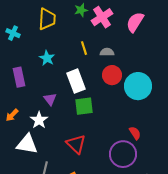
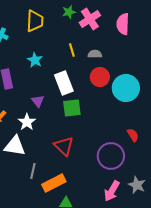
pink semicircle: (135, 22) -> (123, 24), turned -30
red semicircle: (135, 133) -> (133, 135), moved

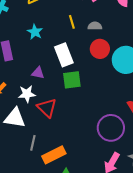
purple triangle: (38, 101) -> (38, 73), turned -40
white star: (27, 122) -> (27, 94), turned 30
red triangle: (64, 146) -> (47, 108), moved

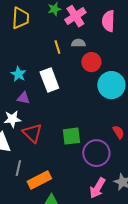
gray semicircle: (95, 26) -> (78, 43), moved
cyan star: (35, 32) -> (18, 74), moved
red circle: (100, 49) -> (91, 62), moved
green square: (72, 80) -> (71, 136), moved

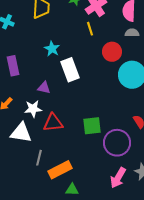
gray semicircle: (78, 43) -> (132, 33), moved
yellow line: (57, 47) -> (90, 29), moved
cyan star: (18, 74) -> (52, 49), moved
red triangle: (32, 133) -> (53, 123), turned -50

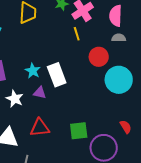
cyan star: (52, 49) -> (33, 71), moved
purple triangle: (44, 88) -> (40, 93), moved
white star: (33, 109) -> (15, 99), moved, turned 30

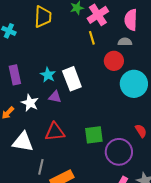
gray semicircle: (119, 38) -> (125, 42), moved

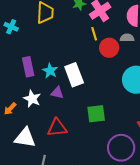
red circle: (114, 61) -> (109, 48), moved
purple rectangle: (15, 75) -> (28, 67), moved
green square: (94, 135) -> (96, 114), moved

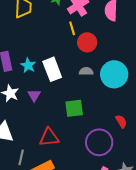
gray semicircle: (127, 38) -> (86, 71), moved
purple triangle: (57, 93) -> (34, 95), moved, turned 48
red triangle: (57, 128) -> (49, 137), moved

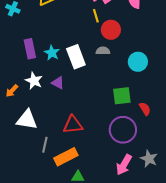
gray semicircle: (86, 71) -> (103, 51), moved
cyan circle: (114, 74) -> (138, 62), size x0.7
purple triangle: (34, 95) -> (58, 83), turned -32
green square: (74, 108) -> (122, 96), moved

